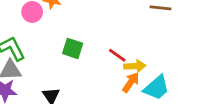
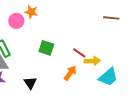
orange arrow: (131, 82) -> (70, 73), moved

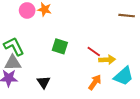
pink circle: (16, 21) -> (27, 10), moved
orange arrow: (70, 73) -> (95, 82), moved

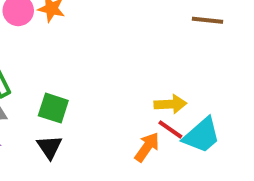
green square: (60, 46) -> (53, 108), moved
red line: (94, 51) -> (170, 130), moved

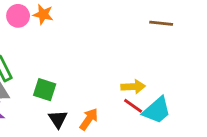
black triangle: (49, 147) -> (58, 119), moved
orange arrow: (147, 147) -> (89, 119), moved

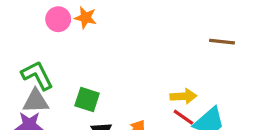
brown line: (161, 23) -> (222, 42), moved

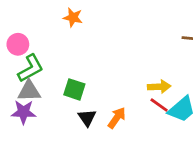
pink circle: (58, 19) -> (18, 44), moved
green L-shape: (37, 75) -> (31, 68), turned 88

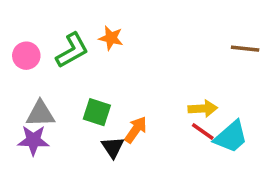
orange star: (73, 17) -> (111, 38), moved
green L-shape: (31, 68) -> (72, 50), moved
orange arrow: (117, 118) -> (136, 130), moved

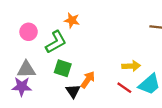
green L-shape: (72, 50) -> (56, 42), moved
pink circle: (26, 56) -> (29, 32), moved
red line: (203, 132) -> (124, 88), moved

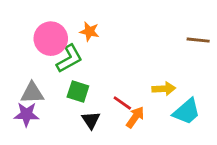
pink circle: (29, 32) -> (51, 39), moved, size x1.5
orange arrow: (88, 80) -> (135, 117), moved
red line: (124, 88) -> (122, 103), moved

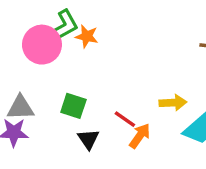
green L-shape: (69, 59) -> (64, 26), moved

